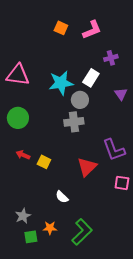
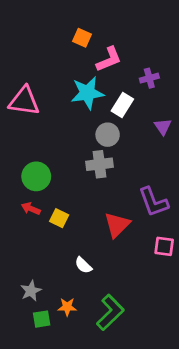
pink L-shape: (92, 30) -> (109, 59), moved
cyan star: (61, 83) -> (87, 93), moved
green circle: (18, 118) -> (36, 176), moved

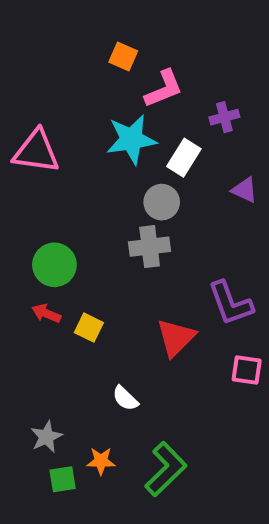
purple triangle: (163, 127) -> (245, 190), turned -30

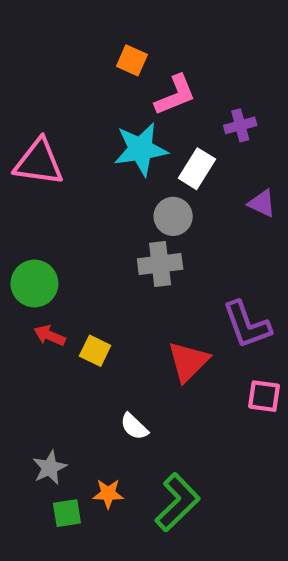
green circle: (54, 265) -> (34, 284), moved

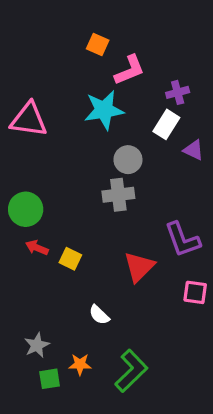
white rectangle: (197, 169) -> (166, 124), moved

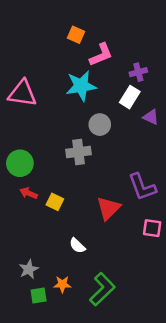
gray cross: (118, 195) -> (79, 152), moved

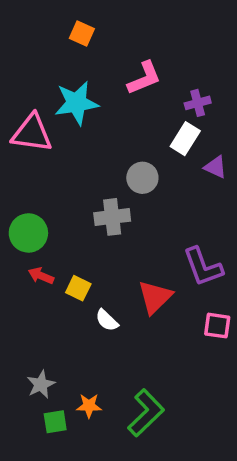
orange square: (76, 35) -> (82, 33), moved
cyan star: (81, 86) -> (77, 103), moved
white semicircle: (77, 246) -> (107, 320), moved

